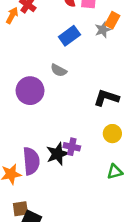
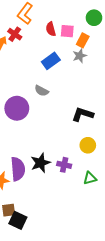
orange rectangle: (112, 20) -> (83, 40), moved
purple cross: (72, 147) -> (64, 165), moved

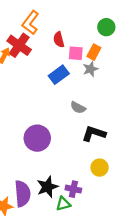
pink square: (67, 31) -> (76, 53), moved
red cross: (15, 34) -> (19, 45), size x1.5
gray semicircle: (42, 91) -> (78, 108), moved
purple circle: (17, 108) -> (37, 138), moved
green triangle: (90, 178) -> (63, 204), moved

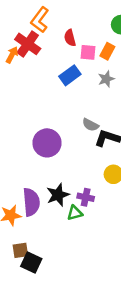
gray star: (90, 69) -> (106, 79), moved
gray semicircle: (78, 108) -> (90, 125), moved

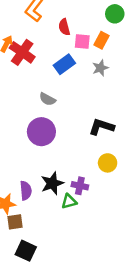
red cross: (28, 44) -> (22, 52), moved
gray semicircle: (90, 125) -> (47, 99), moved
purple semicircle: (31, 202) -> (26, 191), size x0.7
brown square: (20, 250) -> (15, 222), moved

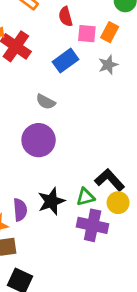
black L-shape: (102, 127) -> (110, 180), moved, turned 30
yellow circle: (108, 163) -> (118, 203), moved
purple cross: (80, 186) -> (93, 225), moved, size x1.5
green triangle: (69, 201) -> (85, 197), moved

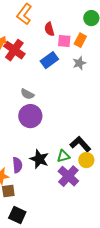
gray semicircle: (46, 102) -> (27, 94), moved
black star: (51, 201) -> (39, 159), turned -30
purple cross: (93, 225) -> (68, 176), turned 30

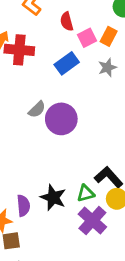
pink square: (64, 41) -> (87, 38), turned -32
red cross: (14, 50) -> (19, 50), turned -30
gray semicircle: (27, 94) -> (37, 109), turned -72
purple circle: (30, 116) -> (61, 119), moved

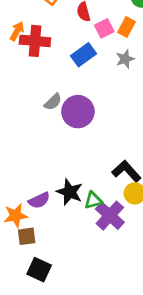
green triangle: (86, 193) -> (93, 200), moved
purple semicircle: (23, 206) -> (39, 200), turned 70

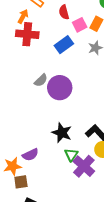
orange arrow: (17, 31) -> (23, 16), moved
black star: (70, 192) -> (62, 133), moved
green triangle: (93, 200) -> (71, 155), turned -40

